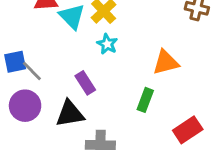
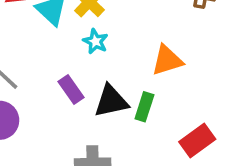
black triangle: (70, 114) -> (111, 101), moved

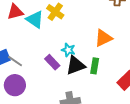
cyan star: (95, 41) -> (68, 50), moved

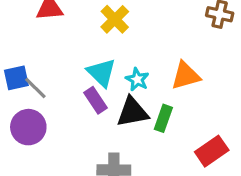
cyan triangle: (35, 19) -> (101, 73), moved
cyan star: (68, 50) -> (137, 79), moved

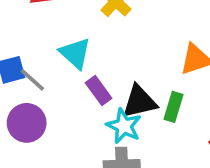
cyan triangle: (101, 73) -> (75, 53), moved
cyan star: (137, 79) -> (124, 126), moved, size x1.4

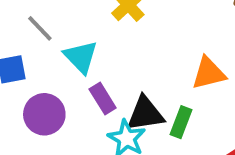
gray line: (32, 80) -> (40, 28), moved
purple circle: (27, 123) -> (44, 114), moved

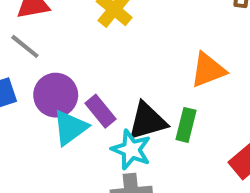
cyan triangle: (81, 57) -> (70, 128), moved, turned 45
purple circle: (44, 114) -> (56, 95), moved

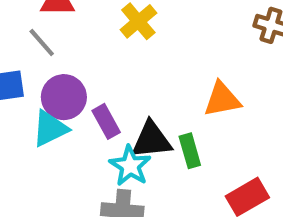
green rectangle: (186, 125) -> (190, 151), turned -40
cyan triangle: (70, 128) -> (50, 129), moved

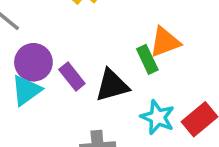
green rectangle: (190, 151) -> (147, 59), moved
cyan star: (130, 166) -> (157, 117), moved

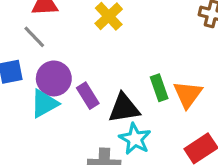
orange triangle: (165, 42) -> (188, 94), moved, turned -40
cyan star: (157, 117) -> (135, 139), moved

